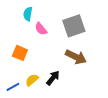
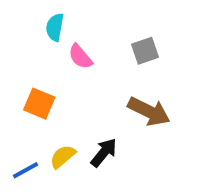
gray square: (74, 26) -> (145, 51), size x0.6

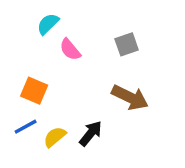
cyan semicircle: (55, 27) -> (48, 24), turned 35
blue line: (25, 170) -> (26, 127), moved

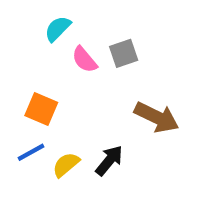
gray square: (127, 44) -> (124, 53), moved

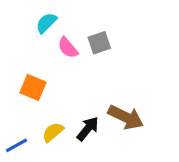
brown arrow: (157, 117) -> (126, 117), moved
blue line: (31, 152) -> (16, 145), moved

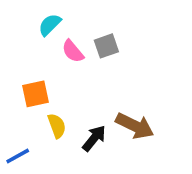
orange square: (33, 87) -> (35, 94), turned -35
yellow semicircle: (53, 132) -> (57, 126), moved, turned 110

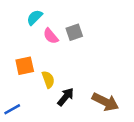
yellow semicircle: (57, 126) -> (48, 79), moved
brown arrow: (135, 126) -> (105, 102), moved

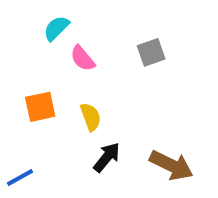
gray square: (74, 32) -> (151, 52), moved
yellow semicircle: (48, 79) -> (91, 117), moved

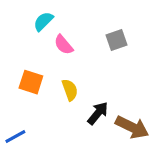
orange square: (40, 107) -> (31, 82), turned 30
black arrow: (107, 157) -> (98, 113), moved

